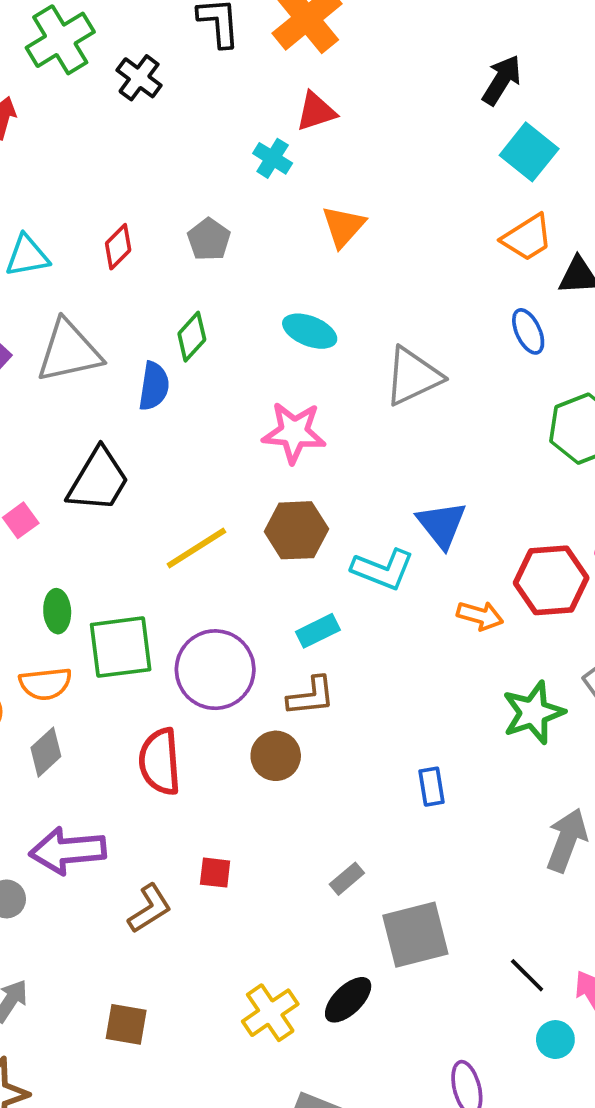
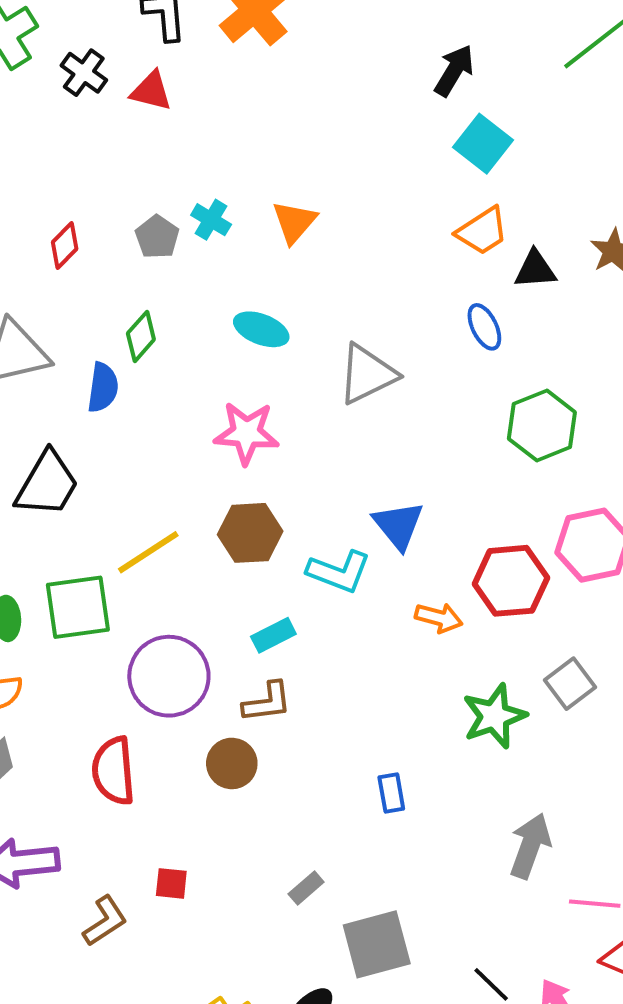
red triangle: (316, 111) -> (151, 91), moved, turned 33
cyan cross: (273, 158) -> (211, 220), moved
green square: (121, 647) -> (78, 607), moved

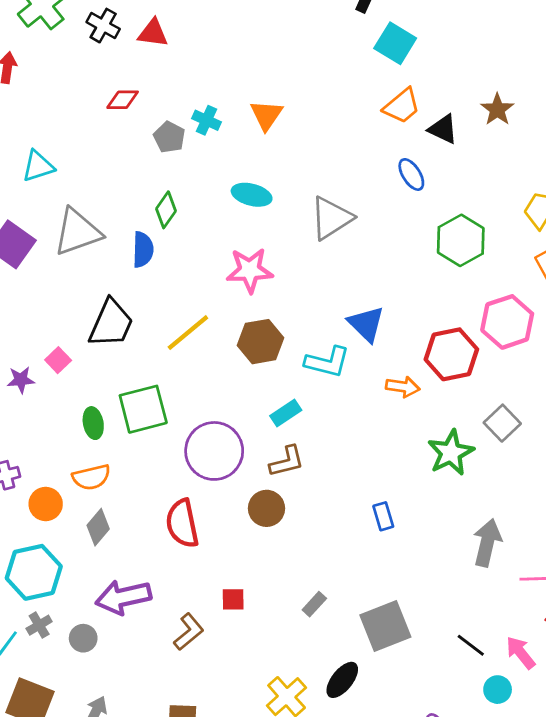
red diamond: (65, 245) -> (123, 100), moved, turned 52
black triangle: (535, 269) -> (443, 129), turned 36
yellow line: (148, 552) -> (188, 333), moved
gray rectangle: (306, 888) -> (314, 604), moved

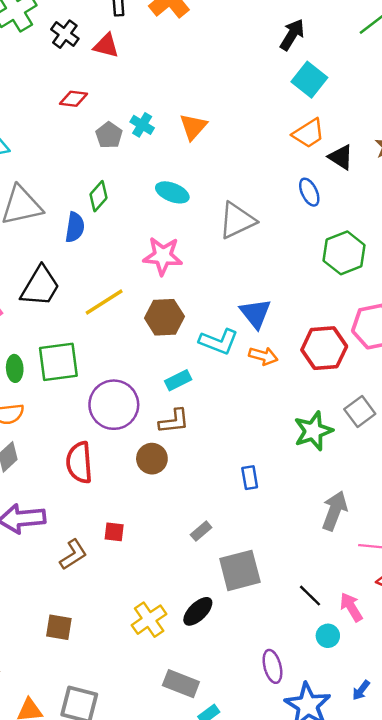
orange arrow: (403, 387) -> (263, 356), moved
gray rectangle: (314, 604) -> (201, 531), moved

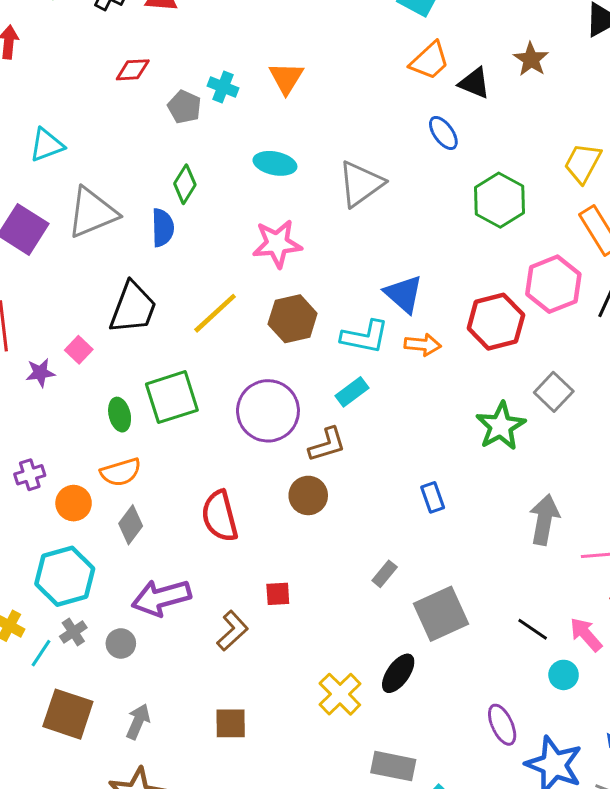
cyan rectangle: (178, 380) -> (352, 392), moved
purple circle: (114, 405) -> (268, 411), moved

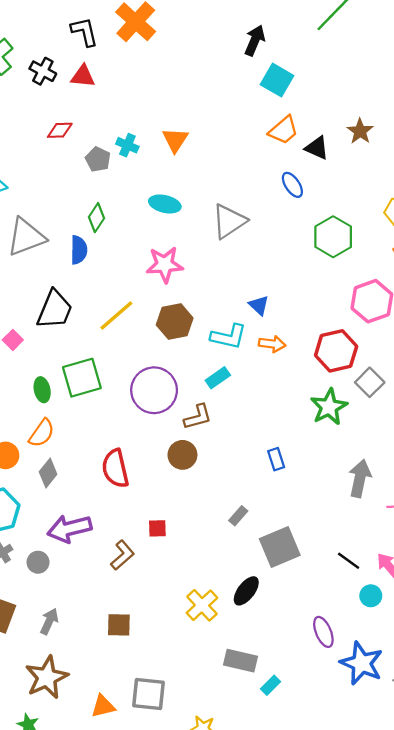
blue triangle: (404, 294) -> (259, 305), size x0.7
red hexagon: (496, 322) -> (336, 351), moved
orange semicircle: (121, 472) -> (42, 433), turned -40

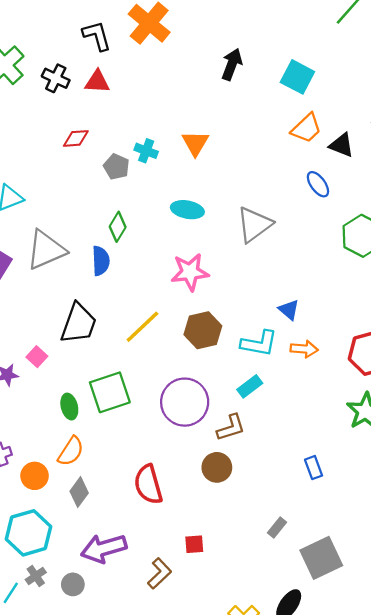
black arrow: (255, 40) -> (232, 64), moved

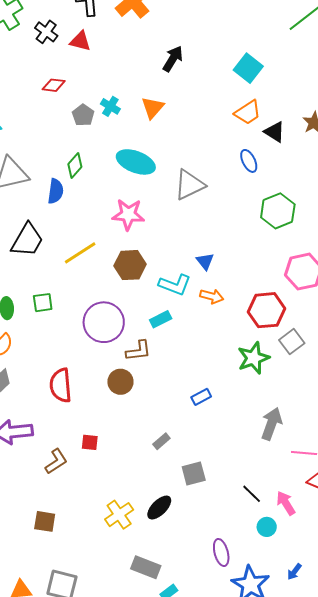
black arrow: (232, 64) -> (173, 59), moved
cyan ellipse: (187, 210) -> (136, 162), size x1.4
green square: (110, 392) -> (43, 303), size x0.6
blue rectangle: (314, 468) -> (201, 397), turned 72
gray square: (321, 558) -> (194, 474), size x0.7

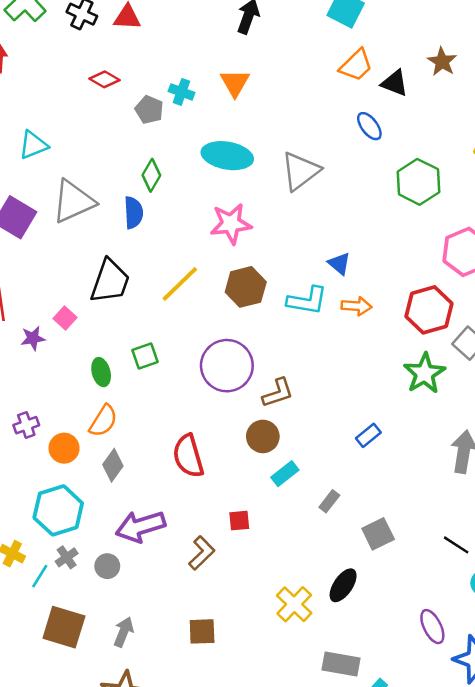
red diamond: (54, 85) -> (105, 79), turned 35
cyan rectangle: (161, 319) -> (285, 474), moved

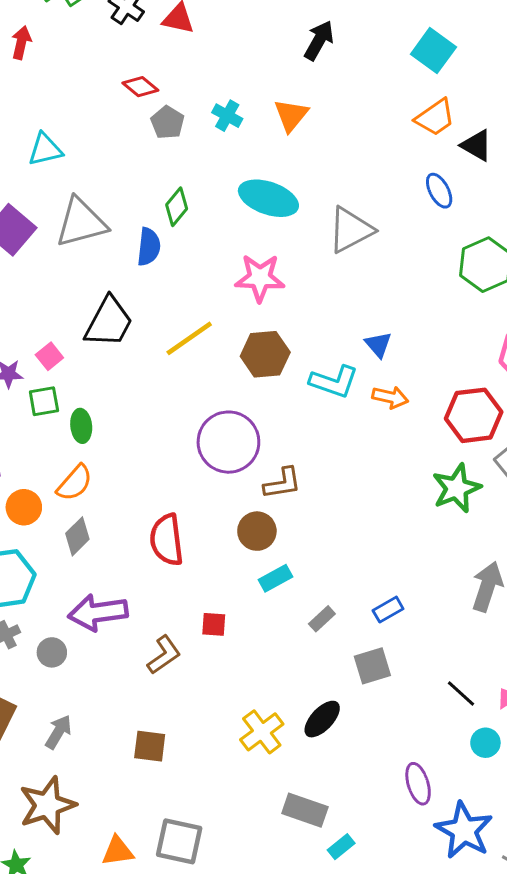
gray pentagon: (149, 110) -> (167, 122), moved
green square: (145, 356) -> (44, 401), moved
blue rectangle: (368, 435) -> (388, 610), moved

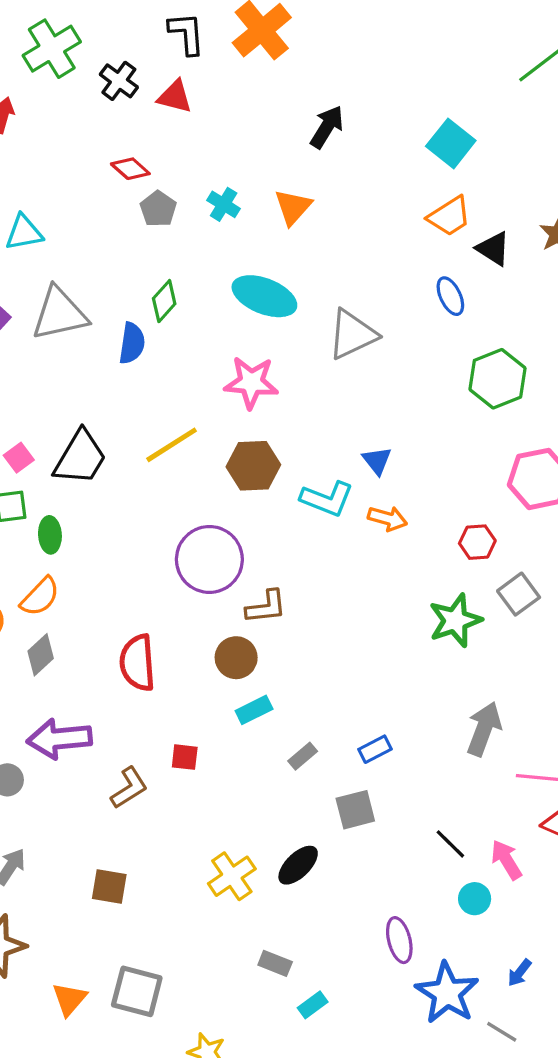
black trapezoid: (109, 322) -> (80, 458), moved
red hexagon: (474, 415) -> (477, 542), size x0.6
gray rectangle: (305, 810) -> (275, 963), size x0.7
orange triangle: (118, 851) -> (69, 999), turned -44

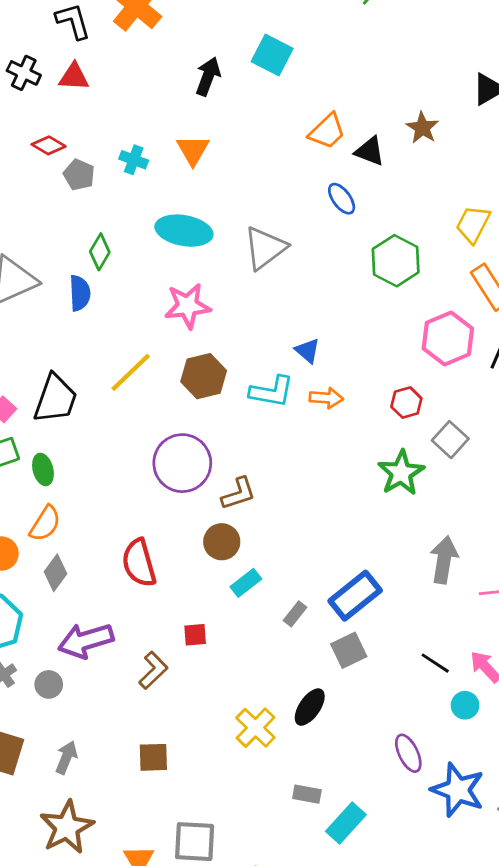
cyan square: (451, 143) -> (272, 55), moved
blue rectangle: (375, 749) -> (355, 596), size x1.8
cyan rectangle: (313, 1005) -> (346, 823), size x1.6

